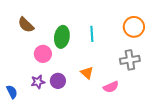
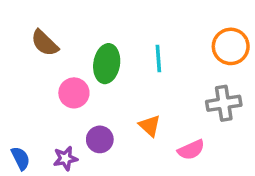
purple star: (38, 82) -> (65, 158), moved

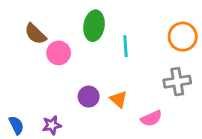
green ellipse: (107, 64) -> (94, 26), moved
pink circle: (74, 93) -> (59, 53), moved
purple circle: (100, 139) -> (89, 97), moved

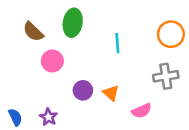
green ellipse: (94, 26) -> (73, 23), moved
pink circle: (59, 53) -> (52, 61), moved
purple star: (52, 125) -> (48, 117), turned -30

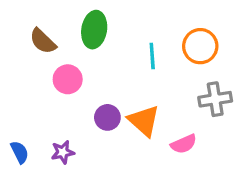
orange circle: (171, 34) -> (200, 46), moved
orange triangle: (111, 93) -> (144, 121), size x1.5
purple star: (48, 117) -> (63, 152), turned 30

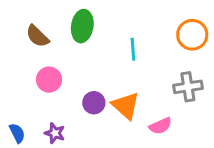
orange circle: (200, 46) -> (192, 35), moved
pink circle: (68, 79) -> (49, 80), moved
purple star: (63, 152) -> (55, 133), turned 30

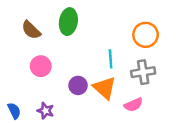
orange circle: (192, 35) -> (146, 35), moved
cyan line: (133, 49) -> (111, 59), moved
gray cross: (188, 87) -> (143, 72), moved

